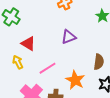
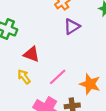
purple triangle: (69, 37) -> (72, 27), moved

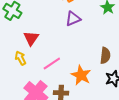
red triangle: (32, 54) -> (31, 38), turned 35

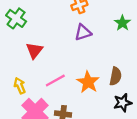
yellow arrow: (20, 58) -> (20, 86), moved
orange star: (81, 75) -> (88, 82), moved

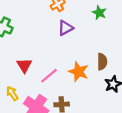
red triangle: (34, 51) -> (24, 65), moved
yellow arrow: (20, 86) -> (12, 93), moved

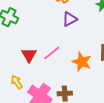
pink line: (49, 76) -> (52, 53), moved

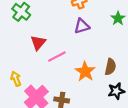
red triangle: (29, 55) -> (38, 43), moved

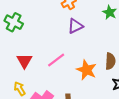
red triangle: (38, 43) -> (24, 61), moved

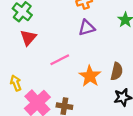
red triangle: (24, 61) -> (28, 38), moved

